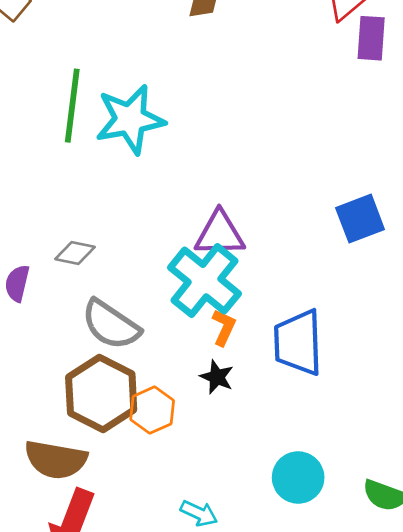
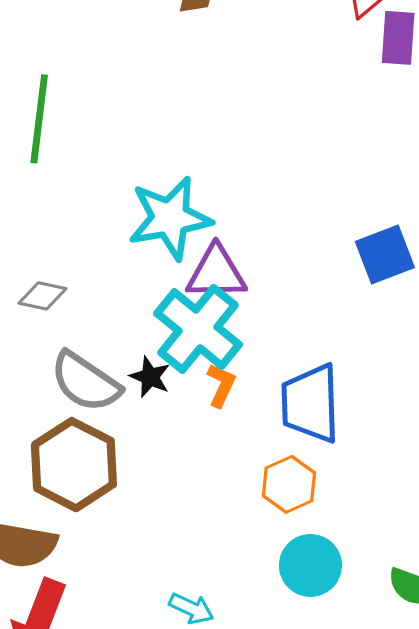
cyan star: (130, 119) -> (170, 218), moved
black star: (217, 377) -> (150, 377), moved
orange hexagon: (152, 410) -> (289, 484), moved

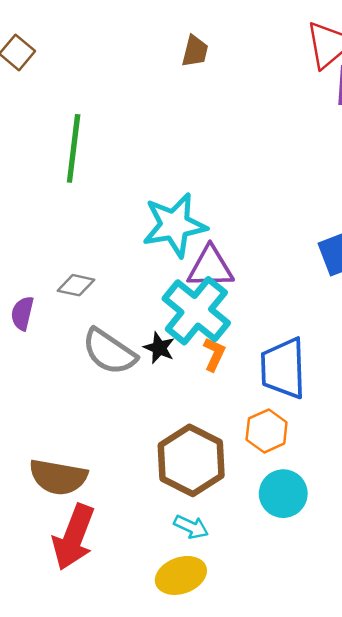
brown hexagon: (74, 465) -> (191, 460), moved

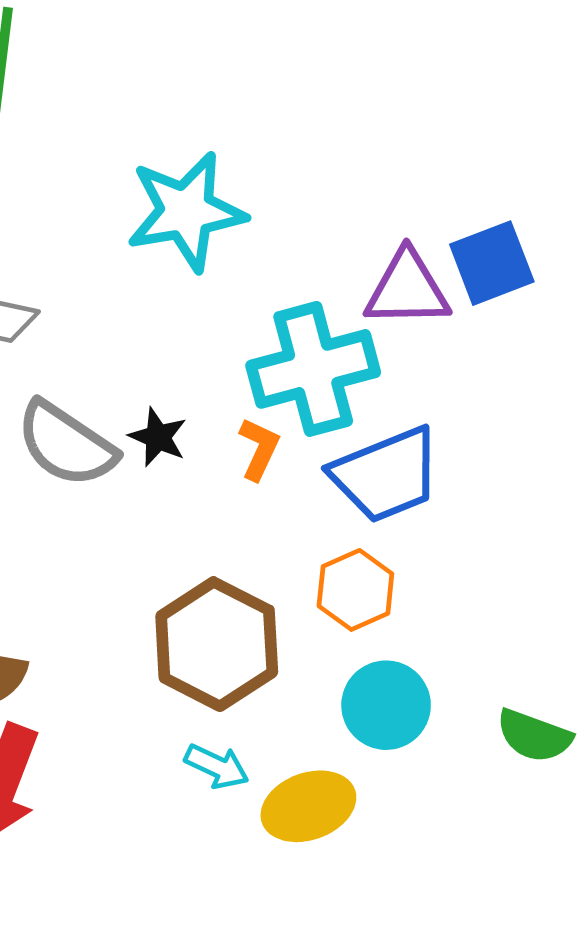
purple triangle: (210, 267) -> (407, 289), moved
cyan cross: (196, 311) -> (313, 369), moved, turned 36
blue trapezoid: (283, 368) -> (386, 475), turned -110
yellow ellipse: (181, 575) -> (308, 806), moved

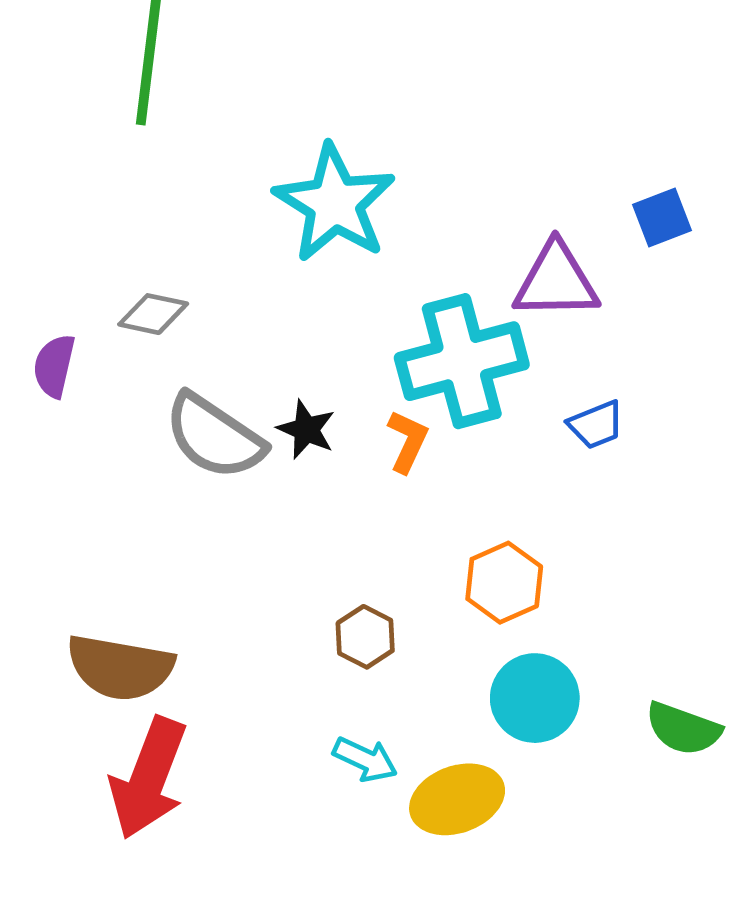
cyan star: (186, 211) -> (335, 203), turned -30
blue square: (492, 263) -> (662, 217), moved, size x0.7
blue trapezoid: (386, 475) -> (596, 425), moved, size x0.5
brown hexagon: (217, 644) -> (365, 637), size x0.5

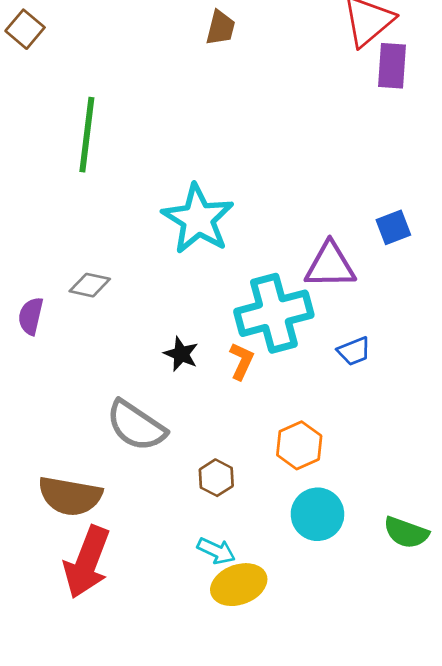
gray semicircle: (214, 437) -> (136, 426), moved
yellow ellipse: (457, 799) -> (239, 585), moved

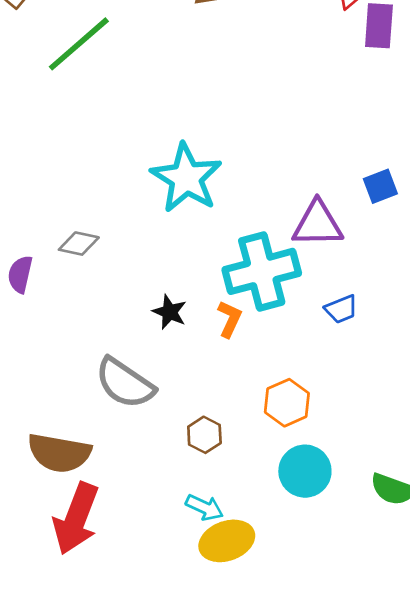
green line: (87, 135) -> (79, 44), moved, turned 42

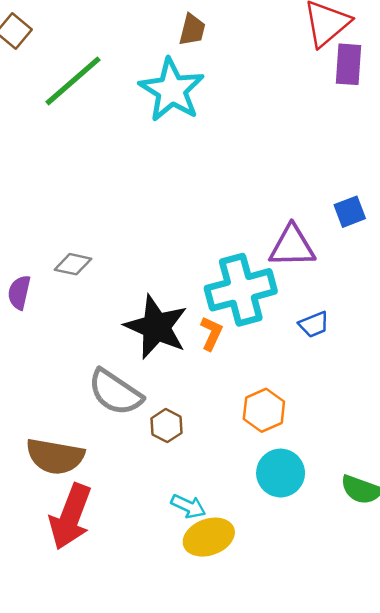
cyan star: (186, 178) -> (172, 90), moved
black star: (170, 312) -> (156, 327), size x2.0
brown hexagon: (204, 435) -> (167, 426), moved

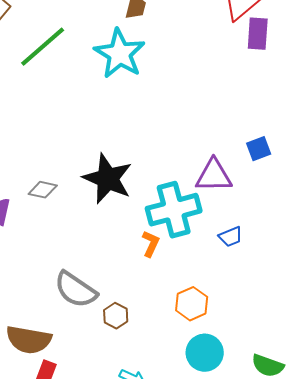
black star: (156, 327) -> (108, 179), moved

